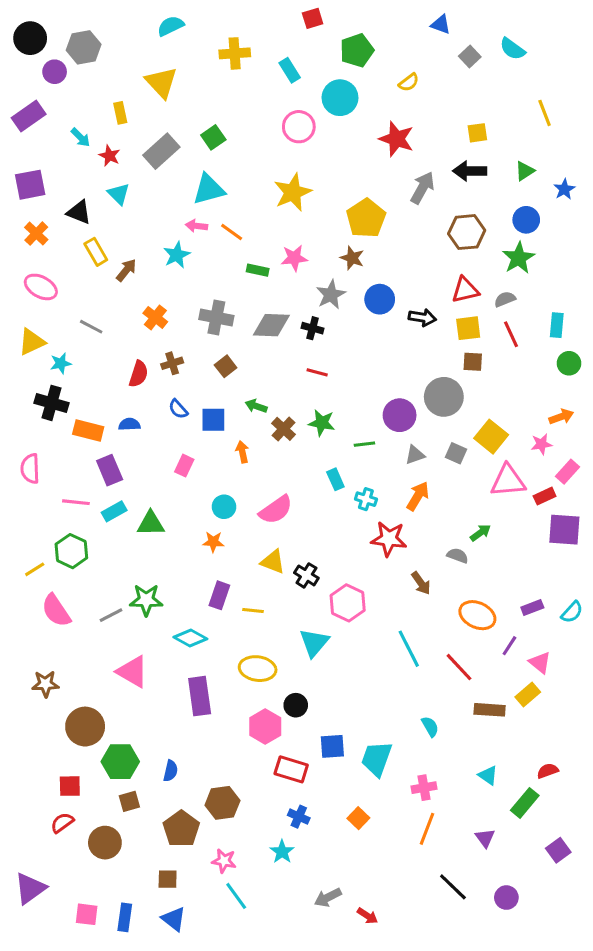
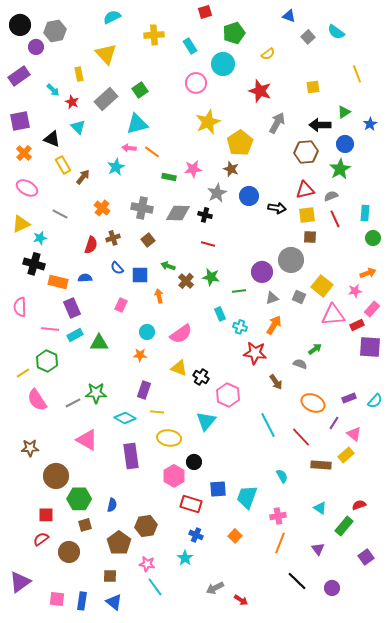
black arrow: (470, 171) -> (320, 125), moved
yellow star: (293, 192) -> (208, 122), moved
yellow line: (253, 611) -> (157, 412), moved

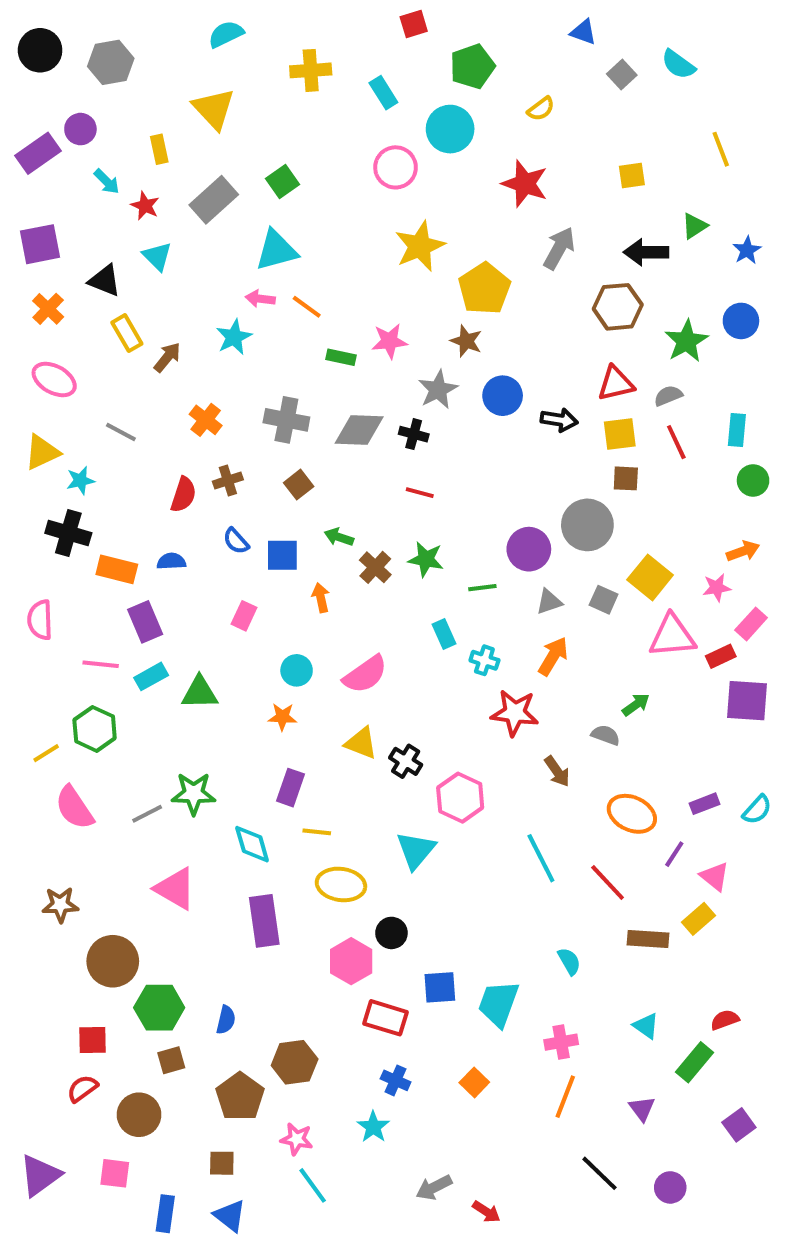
purple circle: (36, 47) -> (80, 129), moved
blue circle: (345, 144) -> (741, 321), moved
cyan diamond: (125, 418) -> (252, 844), turned 45
pink square: (57, 599) -> (115, 1173), moved

